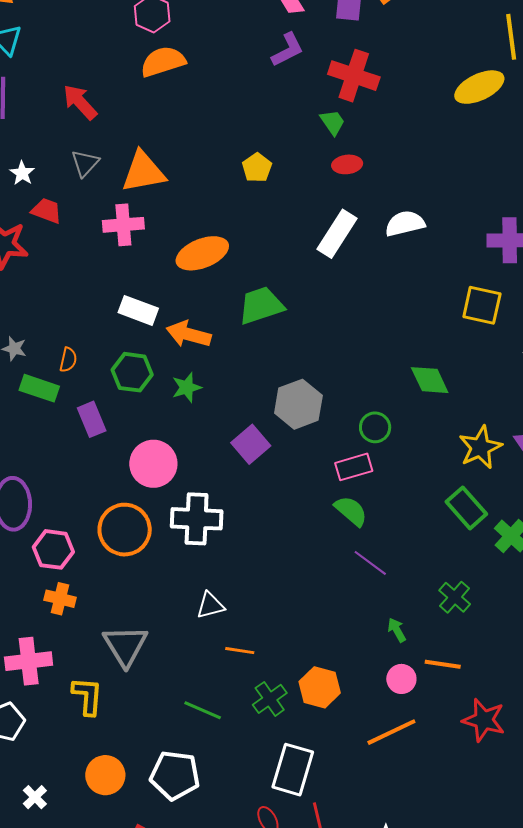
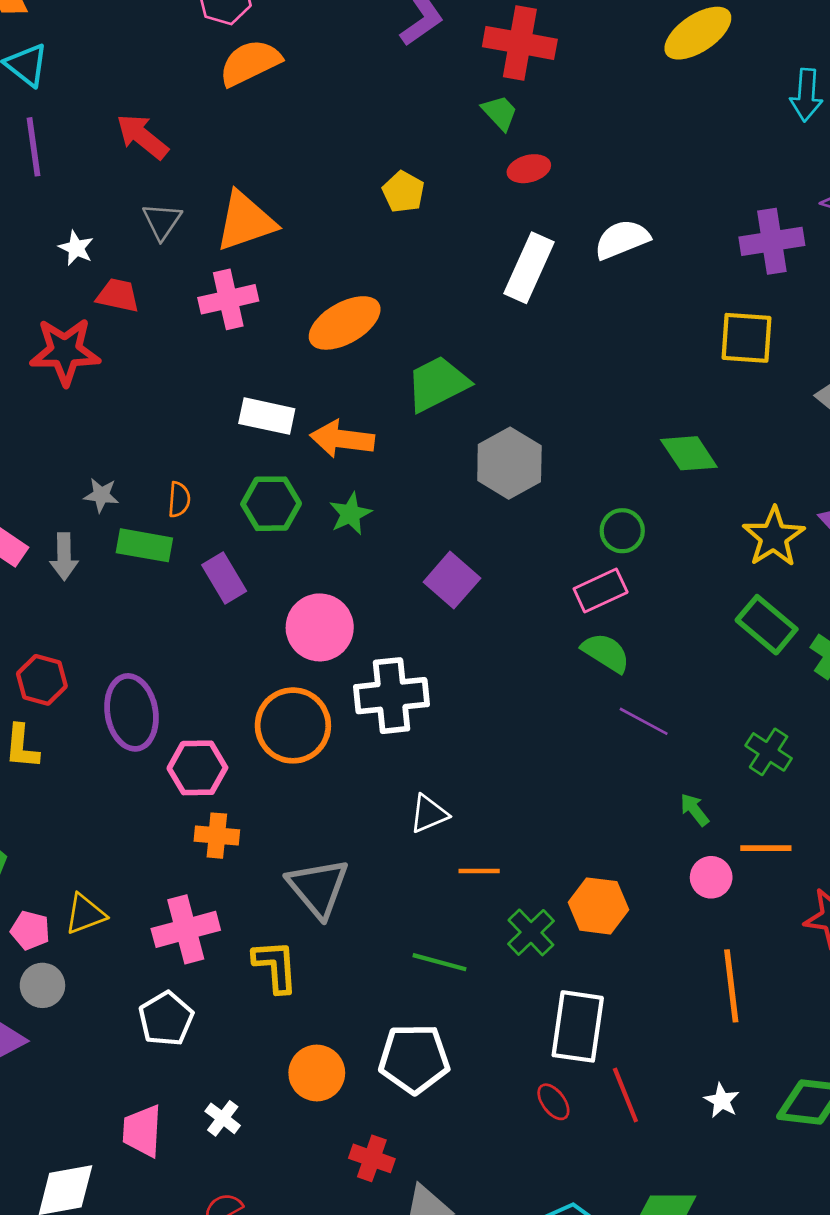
gray hexagon: (298, 404) -> (509, 463), moved
orange line: (391, 732) -> (731, 986), moved, turned -63

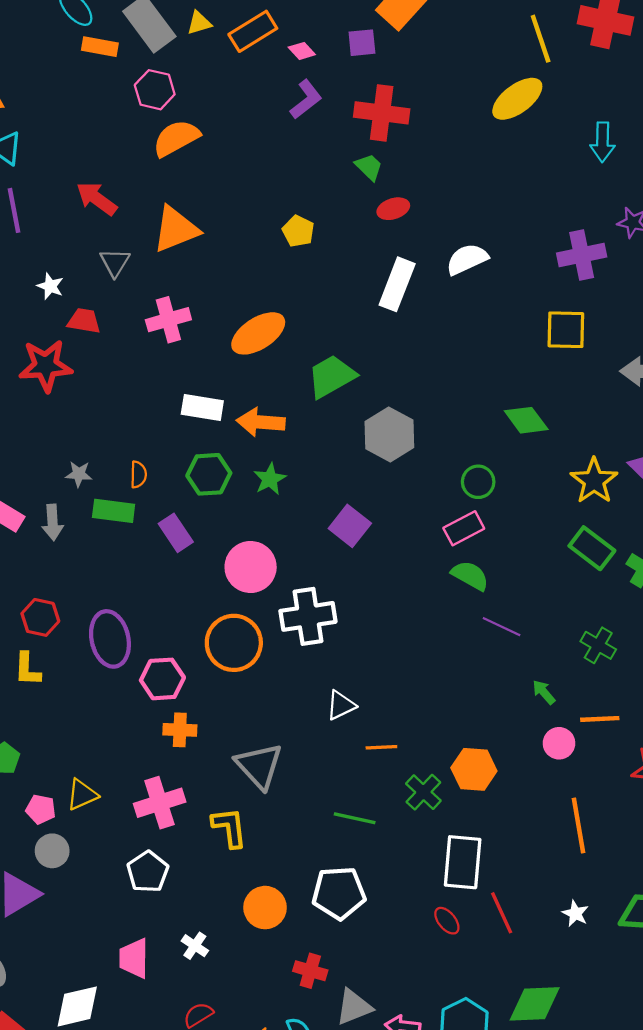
orange triangle: (245, 221) -> (176, 229), moved

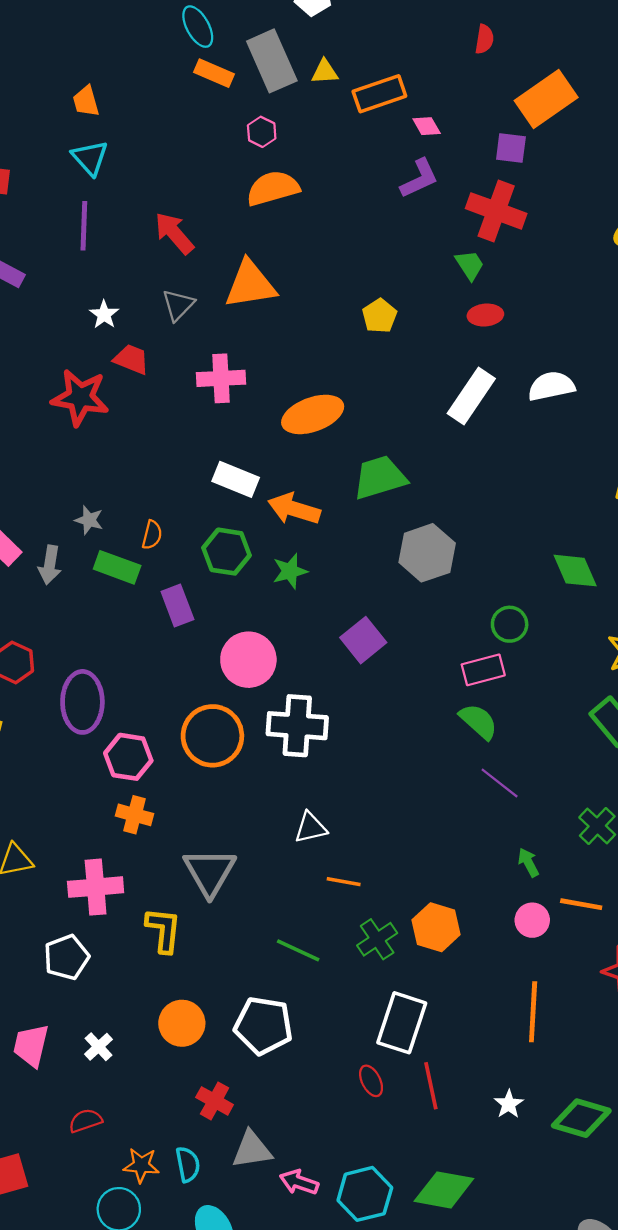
purple square: (362, 43) -> (511, 148), moved
pink hexagon: (155, 90) -> (262, 132), size x0.7

